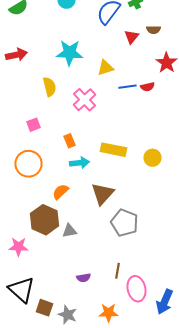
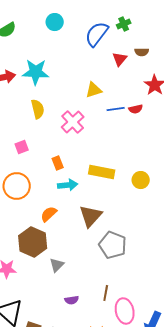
cyan star: (70, 53) -> (36, 72), moved
gray triangle: (70, 231) -> (57, 265), moved, turned -35

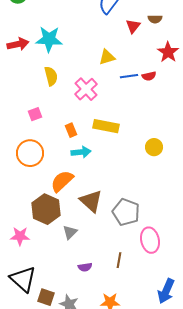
yellow rectangle: (102, 172) -> (106, 126), moved
orange semicircle: (49, 214) -> (62, 181), size x1.4
brown triangle: (91, 216) -> (91, 201), moved, turned -30
pink ellipse: (125, 311) -> (150, 240), moved

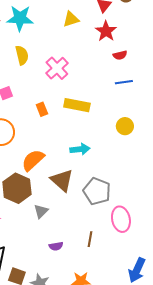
red star: (168, 52) -> (106, 31), moved
yellow triangle: (107, 57) -> (71, 19), moved
blue line: (129, 76) -> (124, 82), moved
cyan arrow: (81, 152) -> (80, 149), moved

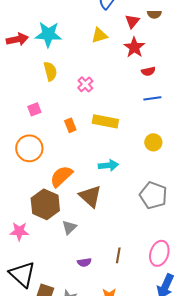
pink cross: (57, 68) -> (85, 84), size x0.7
gray pentagon: (97, 191) -> (153, 195), moved
pink ellipse: (121, 219) -> (159, 253), moved, turned 30

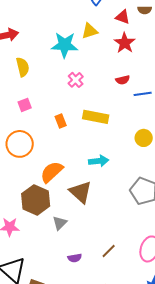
red triangle: (132, 21) -> (123, 17), turned -49
cyan star: (48, 34) -> (65, 45), moved
yellow semicircle: (50, 71) -> (23, 67), moved
red semicircle: (148, 71) -> (123, 80), moved
brown line: (118, 255) -> (109, 251), turned 35

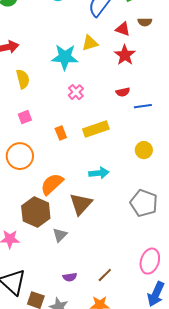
yellow rectangle: (96, 117) -> (96, 129), turned -30
brown triangle: (81, 192) -> (81, 204), turned 30
brown line: (109, 251) -> (105, 275), moved
purple semicircle: (75, 258) -> (70, 277), moved

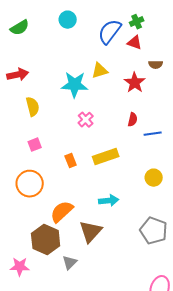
brown semicircle: (145, 22) -> (156, 65), moved
red triangle: (123, 29) -> (135, 43), moved
red semicircle: (123, 92) -> (133, 120), turned -64

